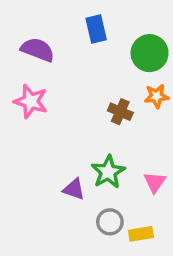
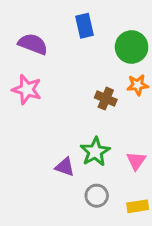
yellow rectangle: (141, 234) -> (138, 206), moved

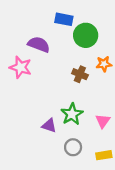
blue rectangle: (85, 26) -> (64, 19), turned -66
purple semicircle: (33, 44) -> (39, 44), moved
green circle: (132, 47) -> (86, 35), moved

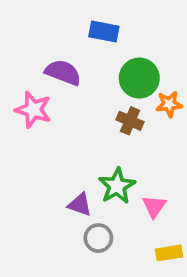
green circle: (86, 35) -> (139, 78), moved
pink triangle: (103, 121) -> (154, 206), moved
gray circle: (73, 147) -> (98, 238), moved

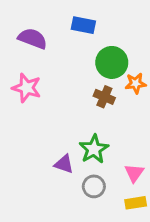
purple semicircle: (63, 72) -> (33, 39), moved
pink triangle: (154, 206) -> (134, 173), moved
gray circle: (98, 238) -> (94, 186), moved

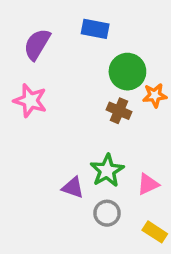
purple semicircle: (33, 39) -> (37, 44), turned -80
pink triangle: (134, 173) -> (148, 184), moved, turned 30
yellow rectangle: (136, 203) -> (155, 232), turned 42

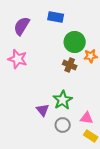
pink triangle: (148, 184) -> (87, 118), moved, turned 32
purple triangle: (73, 188) -> (43, 110), turned 32

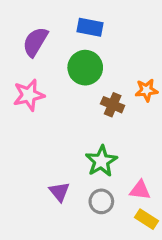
green circle: (75, 42) -> (85, 68), moved
pink star: (18, 59) -> (29, 95), turned -30
purple triangle: (43, 110) -> (59, 192), moved

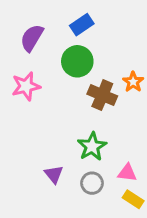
blue rectangle: (90, 27) -> (82, 25), turned -45
orange star: (146, 90) -> (133, 82), turned -30
brown cross: (113, 105) -> (102, 95), size x1.4

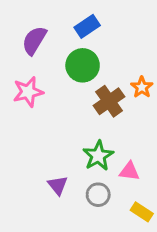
brown cross: (102, 95) -> (109, 101), turned 32
pink triangle: (127, 173) -> (129, 171), moved

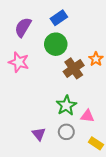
pink star: (28, 92) -> (19, 62), turned 30
purple triangle: (58, 185) -> (39, 134), moved

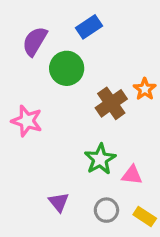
green circle: (56, 44) -> (67, 68), moved
pink star: (19, 62) -> (27, 121), moved
gray circle: (66, 132) -> (106, 210), moved

